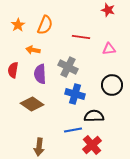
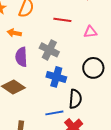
black semicircle: (94, 116) -> (75, 99), turned 96

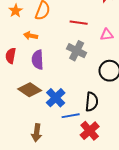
gray cross: (49, 50) -> (77, 51), moved
blue cross: (56, 77) -> (56, 98), moved, turned 30

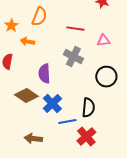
orange star: (16, 11) -> (11, 26), moved
purple semicircle: (38, 60) -> (44, 74), moved
brown arrow: (37, 133) -> (33, 139), turned 90

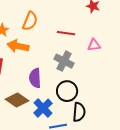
orange arrow: (27, 42) -> (18, 46), size x1.5
black circle: (106, 77) -> (67, 91), moved

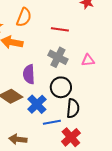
pink triangle: (94, 45) -> (88, 60), moved

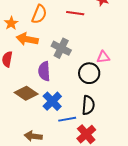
red line: (60, 29) -> (75, 13), moved
gray cross: (58, 57) -> (61, 48), moved
black circle: (61, 87) -> (89, 73), moved

